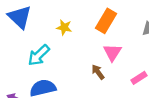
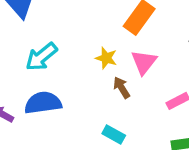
yellow star: (64, 27) -> (106, 58), moved

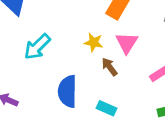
blue semicircle: (43, 103) -> (67, 91), moved, turned -76

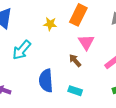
yellow star: (94, 42) -> (50, 24), moved

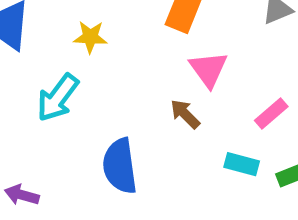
yellow star: (50, 24) -> (90, 37), moved
cyan rectangle: (75, 91) -> (242, 164), moved

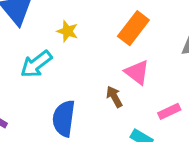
pink triangle: (208, 69) -> (137, 72), turned -32

